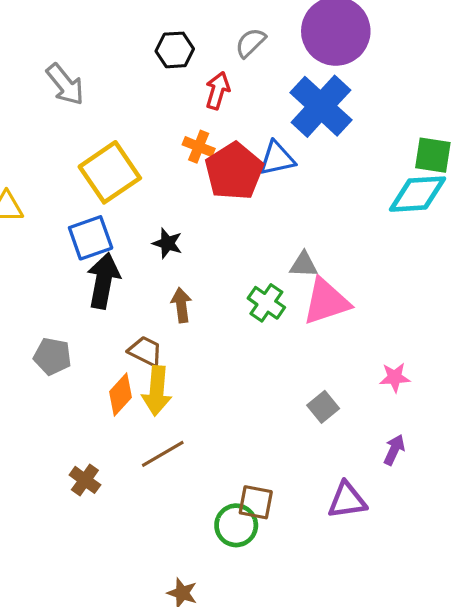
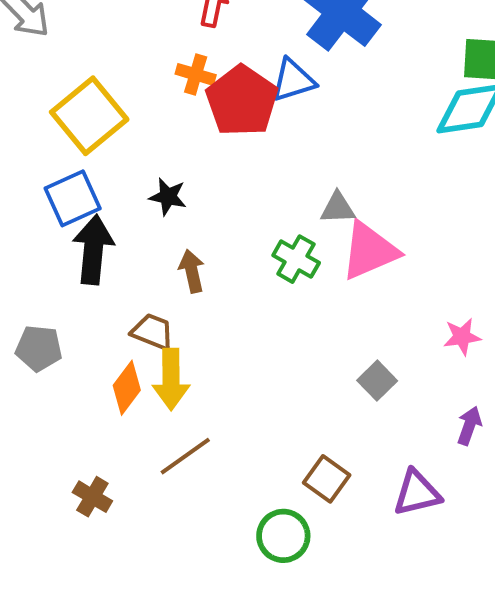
brown square: (256, 502) -> (327, 479), moved, turned 30

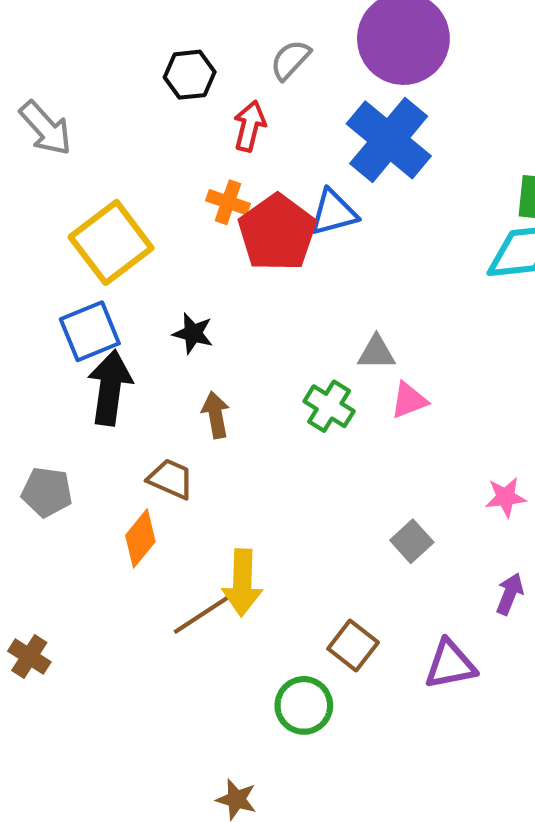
pink triangle: (369, 251) -> (409, 400), size x0.6
yellow arrow: (171, 379) -> (242, 583), moved
brown cross: (92, 497) -> (29, 657), moved

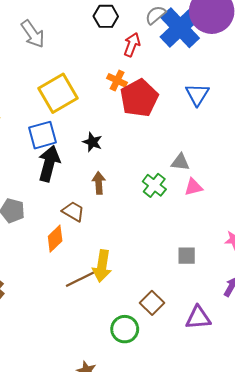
blue cross: (389, 140) -> (180, 28), moved
blue triangle: (333, 213) -> (197, 94), moved, turned -50
gray square: (412, 541) -> (187, 256), turned 36

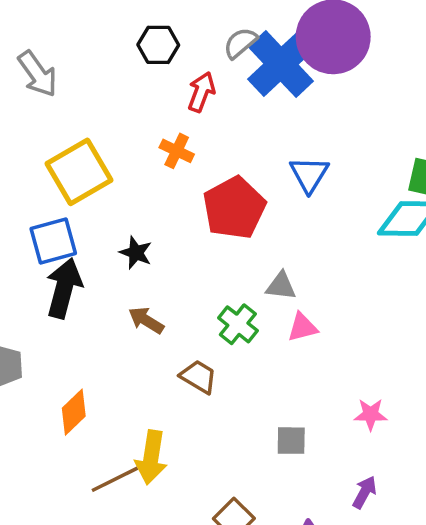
red pentagon: (139, 98) -> (234, 208), moved
brown arrow: (99, 183) -> (146, 320), turned -55
brown trapezoid: (73, 211) -> (199, 377), moved

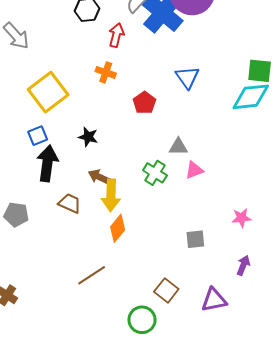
red pentagon: (234, 208) -> (144, 103), size x0.6
blue square: (53, 241) -> (38, 136), size x0.7
brown trapezoid: (199, 377) -> (70, 203), moved
orange diamond: (74, 412) -> (118, 228), moved
yellow arrow: (151, 457) -> (111, 195), moved

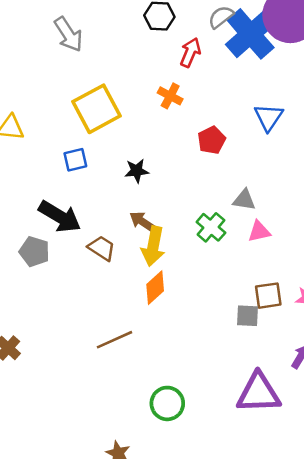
black star: (88, 137) -> (137, 171), turned -30
black arrow: (47, 163) -> (60, 217), moved, turned 104
brown square: (166, 290) -> (268, 296), moved, turned 35
purple triangle: (214, 300) -> (259, 393), size x1.4

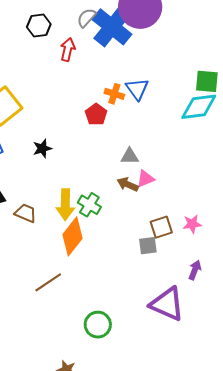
orange cross: (170, 96) -> (114, 94), moved
brown arrow: (142, 222) -> (128, 184), moved
green cross: (211, 227) -> (89, 205), moved
orange diamond: (155, 288) -> (73, 236), size x1.4
purple triangle: (259, 393) -> (167, 304), turned 36

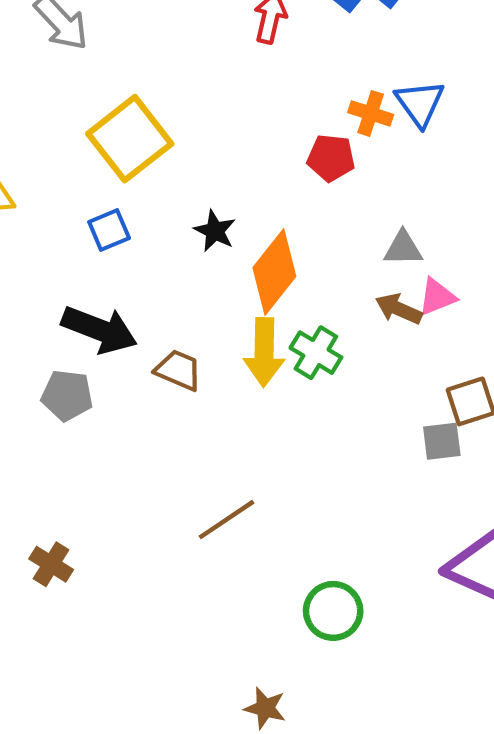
red pentagon: (96, 114) -> (331, 158), turned -30
black star: (42, 148) -> (215, 231), turned -30
orange diamond: (73, 236) -> (274, 272), moved

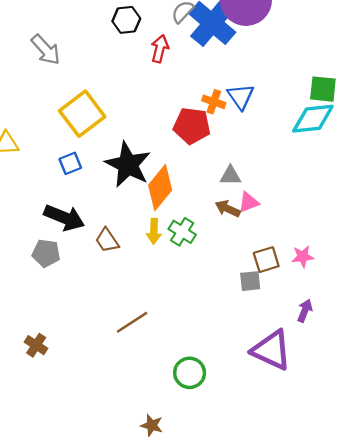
red pentagon: (331, 158) -> (192, 126), size x1.4
black star: (215, 231) -> (128, 165), size x2.0
yellow arrow: (264, 352) -> (154, 231), size x0.7
brown trapezoid: (178, 370) -> (107, 240), turned -148

